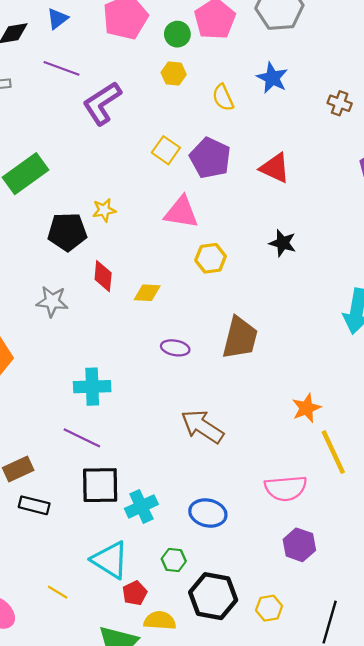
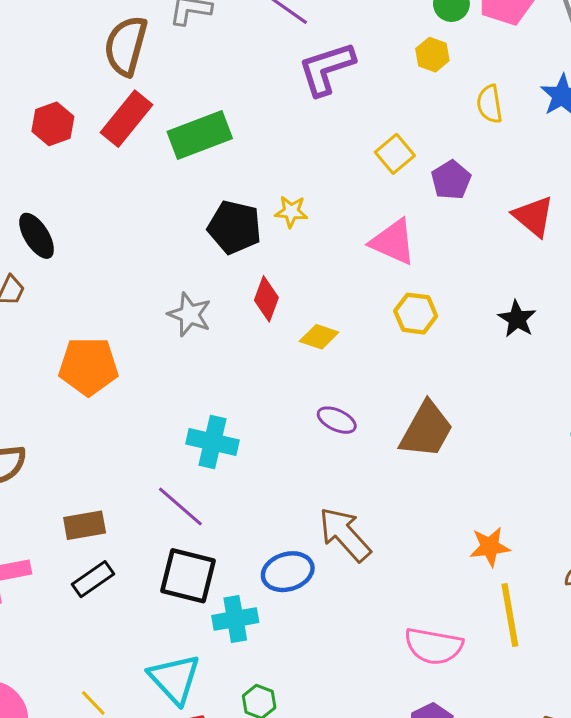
purple pentagon: (210, 158) -> (451, 180), size x0.7
black rectangle: (34, 505) -> (93, 579), turned -64
blue ellipse: (208, 513) -> (288, 572), moved, turned -44

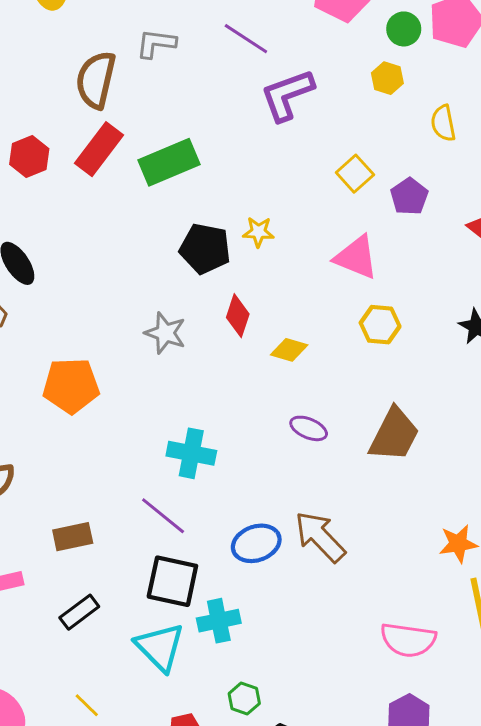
blue ellipse: (288, 572) -> (256, 543), moved
black rectangle: (93, 579) -> (79, 612), moved
cyan triangle: (175, 679) -> (160, 647), moved

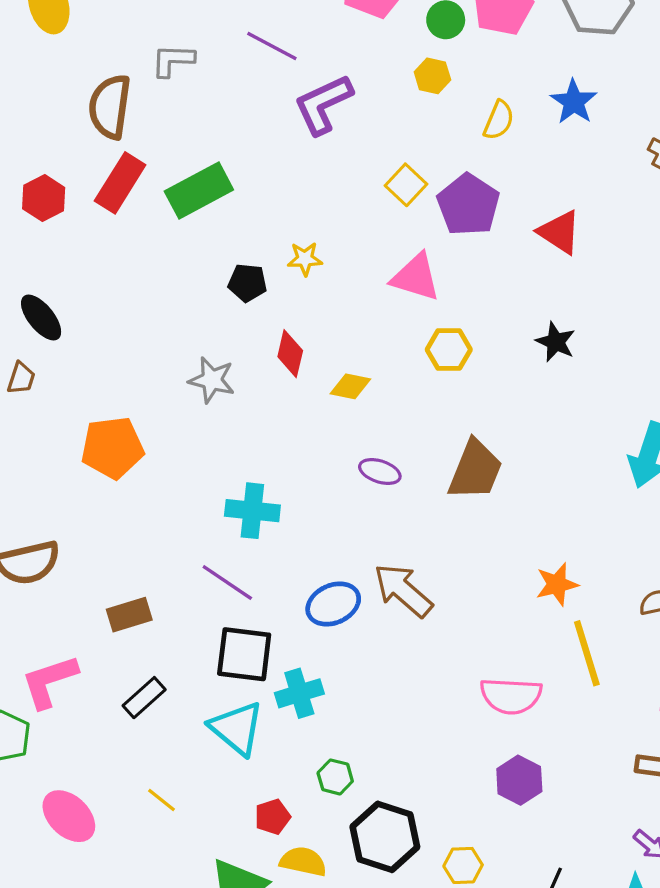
yellow semicircle: (443, 123) -> (499, 120), turned -141
purple pentagon: (409, 196) -> (468, 205), size x1.5
black pentagon: (205, 249) -> (247, 283), size x0.7

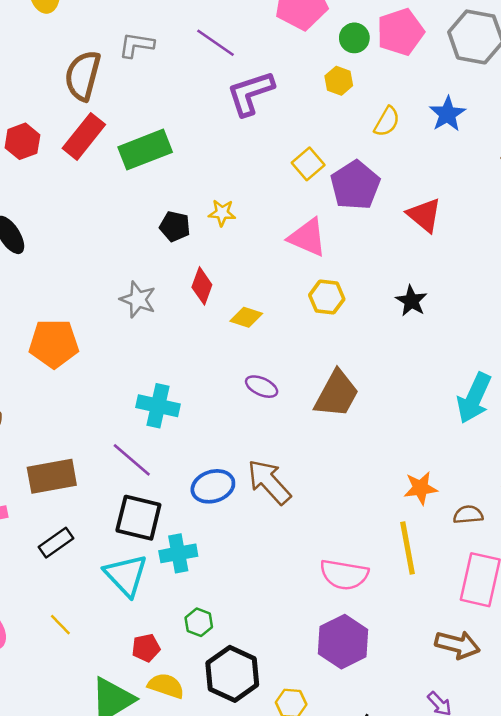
orange star: (557, 584) -> (420, 488), moved
brown rectangle: (129, 615) -> (52, 476), size x1.4
purple hexagon: (519, 780) -> (343, 642), size x1.4

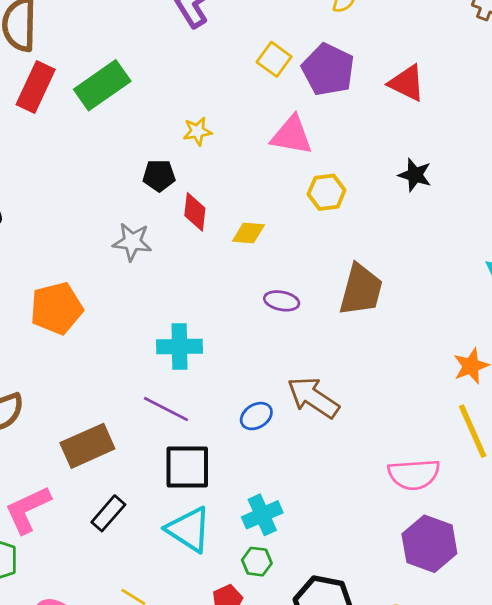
black pentagon: (175, 226) -> (159, 176), moved
blue ellipse: (213, 486) -> (256, 416), size x0.7
cyan cross: (178, 553) -> (262, 515), moved
green hexagon: (199, 622) -> (257, 562), moved

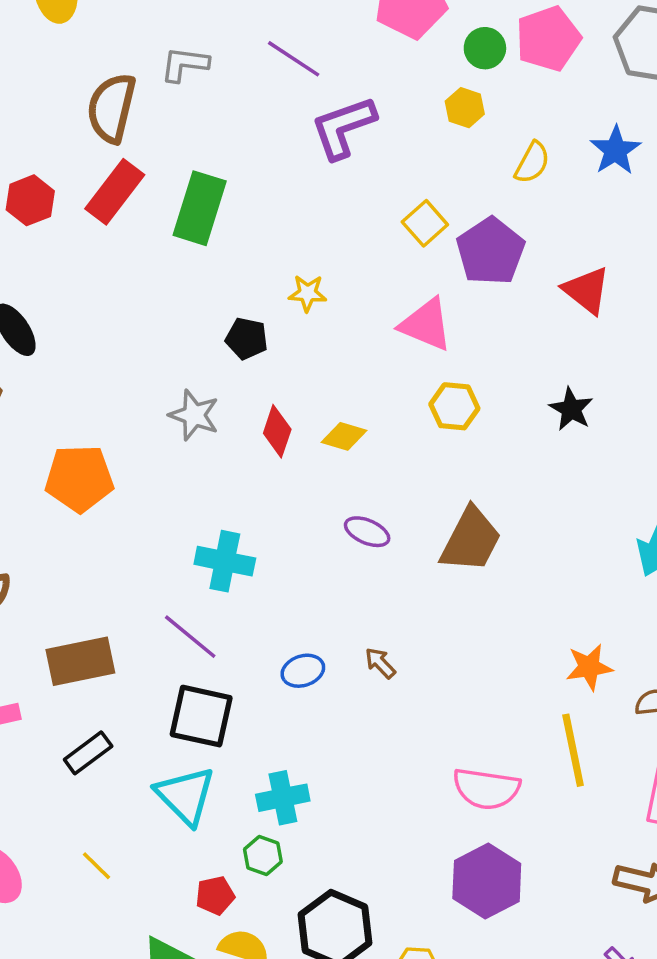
green rectangle: (102, 85) -> (200, 208), turned -50
red diamond: (195, 212) -> (277, 431), moved
brown arrow: (313, 397) -> (380, 663), size x0.5

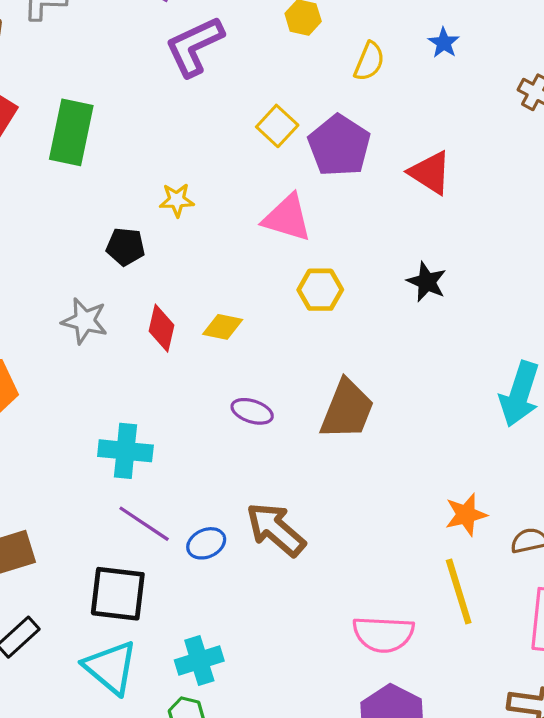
blue star: (615, 150) -> (444, 43), size x0.7
purple line: (190, 637) -> (144, 524), moved
brown arrow: (380, 663) -> (276, 529), size x2.0

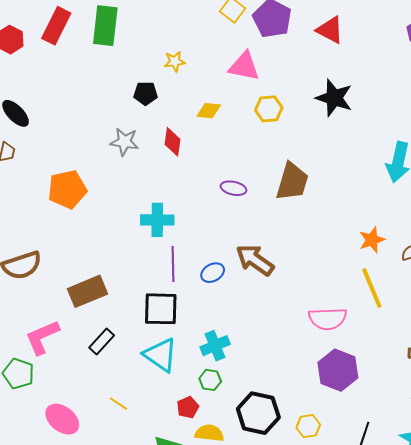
black star: (427, 282) -> (334, 98), size x1.5
yellow diamond: (223, 327) -> (209, 111), moved
purple line: (144, 524) -> (173, 264), turned 60

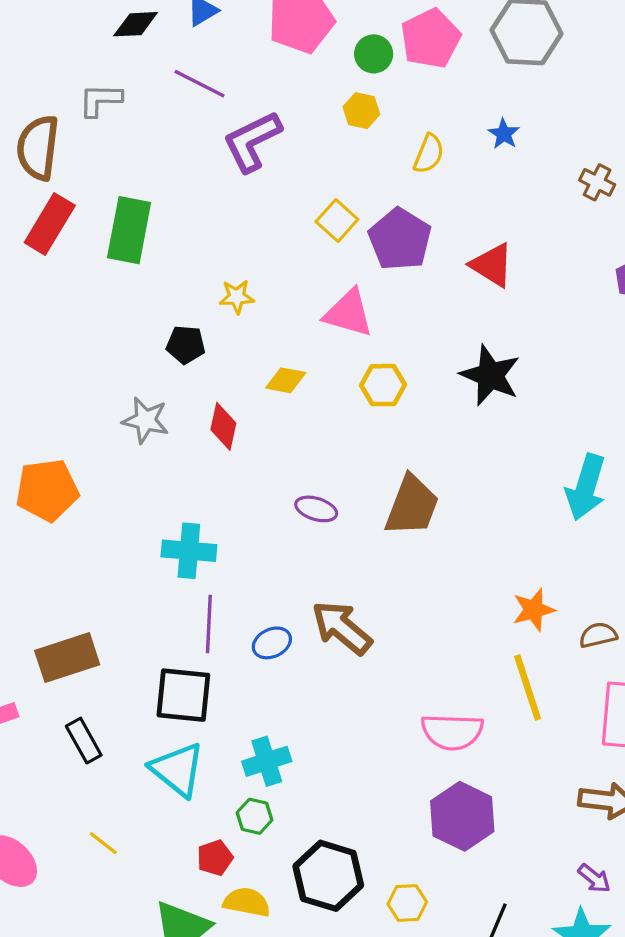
black rectangle: (102, 342) -> (84, 741), turned -76

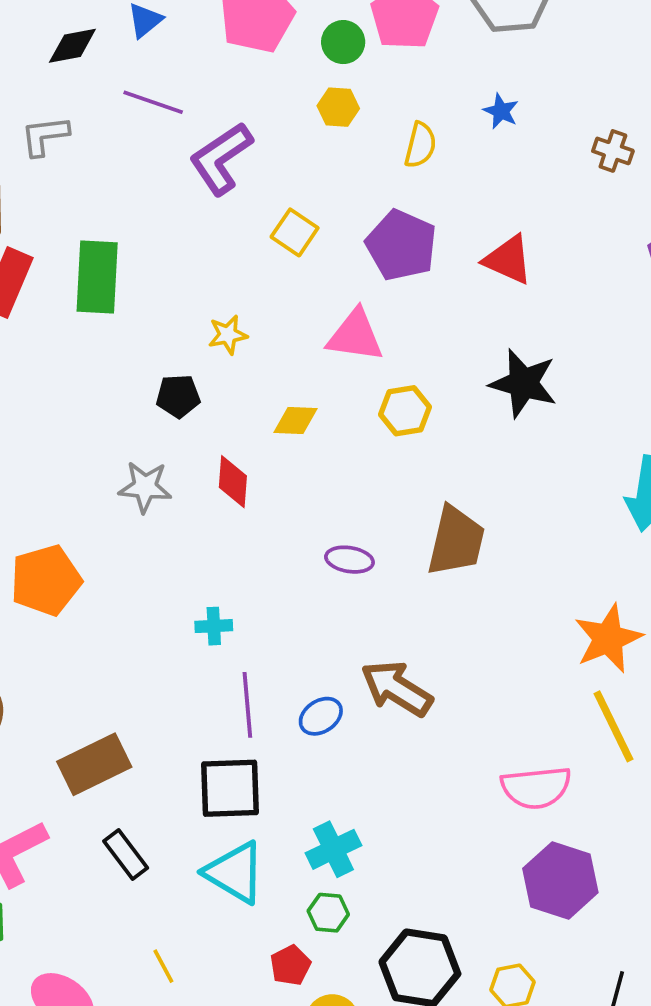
yellow square: (337, 220) -> (295, 232), moved
cyan cross: (189, 551) -> (214, 626), size x0.6
orange star: (534, 610) -> (608, 638), size x1.4
yellow line: (103, 843) -> (163, 966), turned 32

